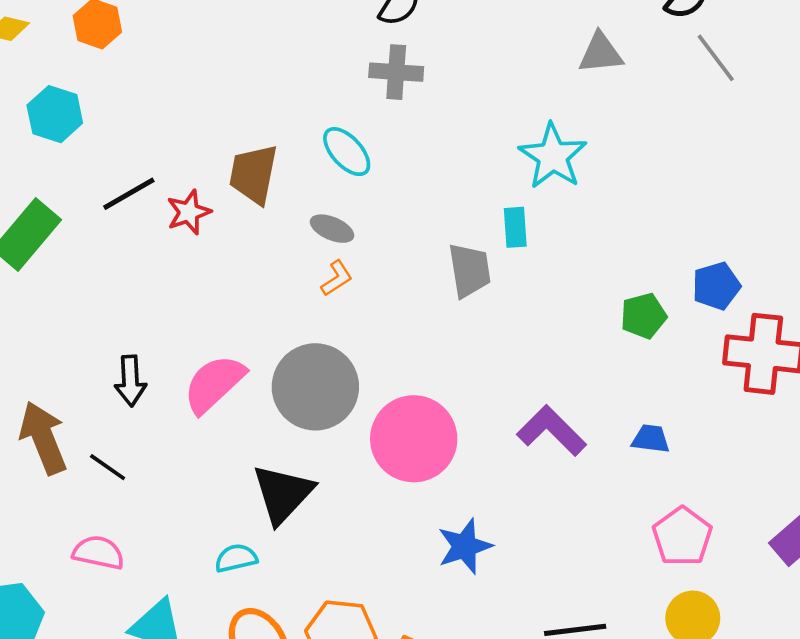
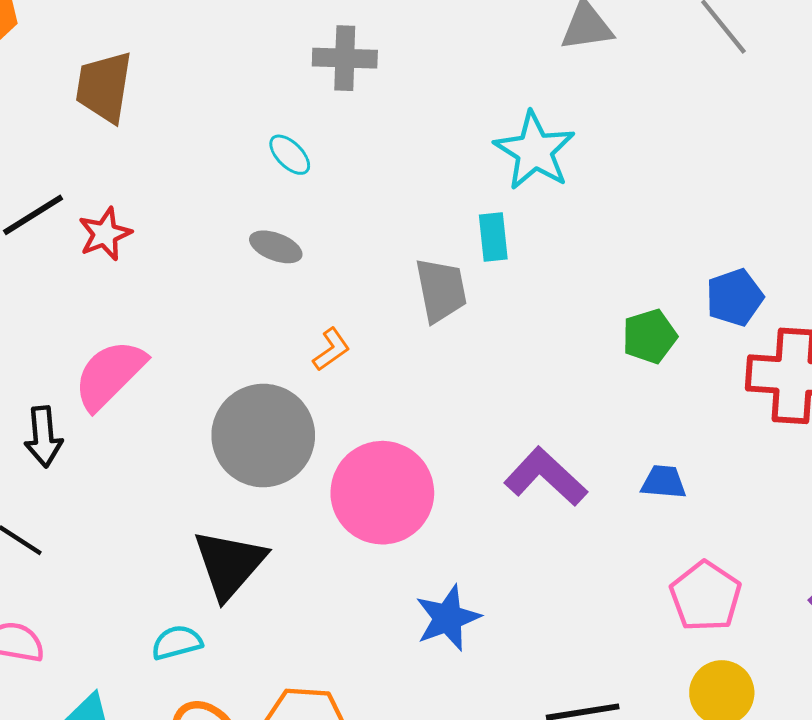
cyan ellipse: (347, 152) -> (290, 155), size x0.7
brown trapezoid: (253, 174) -> (104, 87), moved
orange L-shape: (337, 278) -> (331, 349), moved
pink semicircle: (214, 384) -> (110, 375), moved

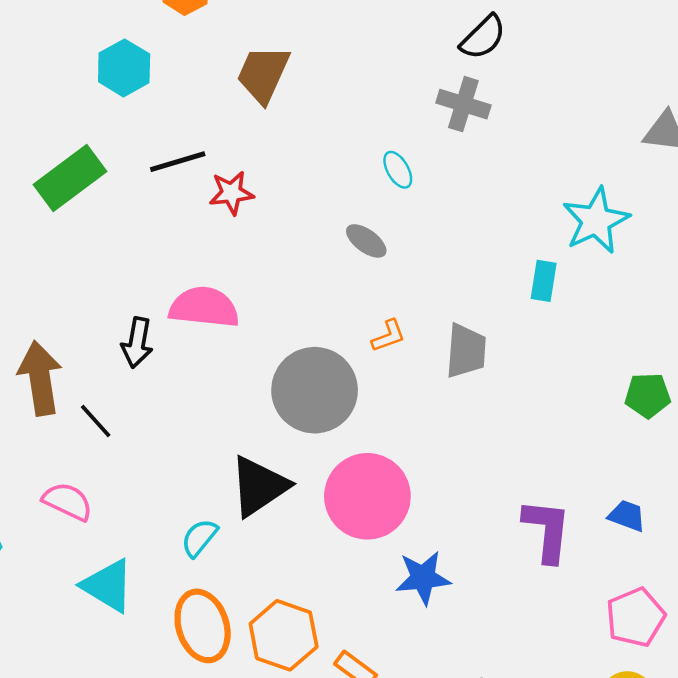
gray trapezoid: (441, 290) -> (466, 351), moved
pink semicircle: (110, 375) -> (204, 307), turned 36
purple L-shape: (546, 477) -> (547, 530), moved, turned 38
pink circle: (382, 493) -> (367, 496), moved
cyan semicircle: (177, 642) -> (199, 538), turned -51

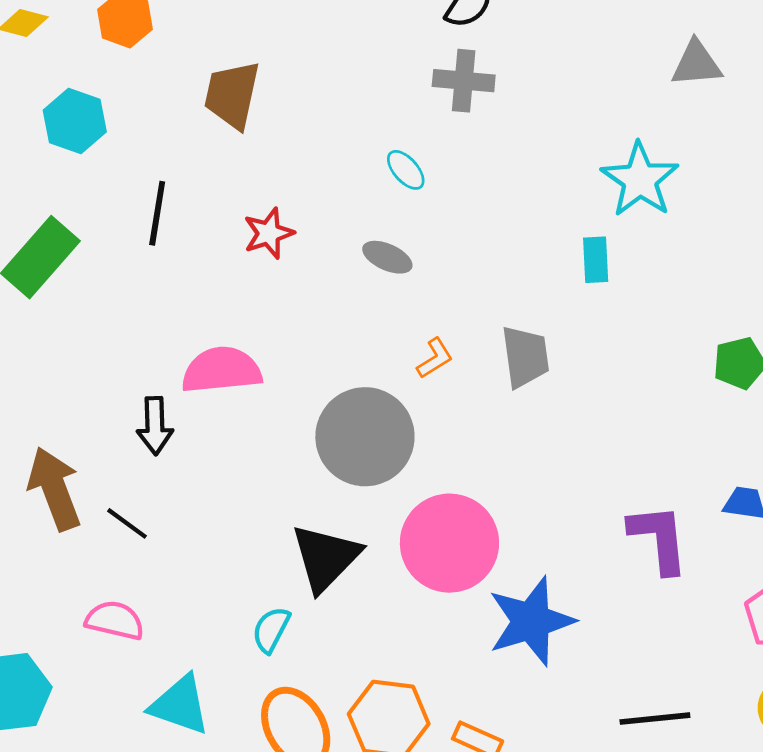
black line: (178, 162) -> (157, 213), turned -52
red star: (231, 193) -> (269, 233), moved
blue star: (423, 578) -> (531, 621), size x1.4

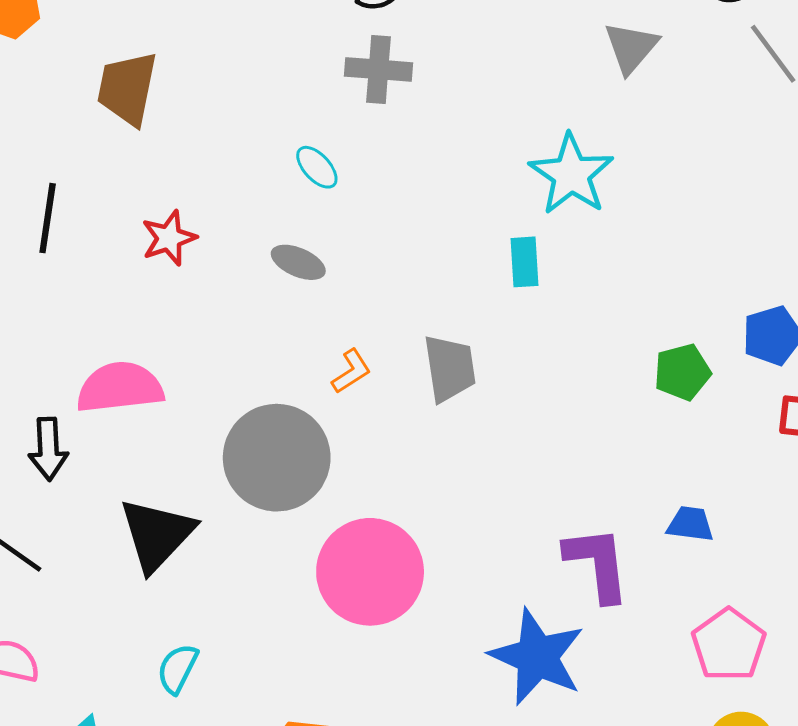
gray triangle: (697, 64) -> (631, 47), turned -44
black triangle: (326, 558) -> (157, 534), moved
blue star: (531, 621) -> (537, 657), moved, turned -30

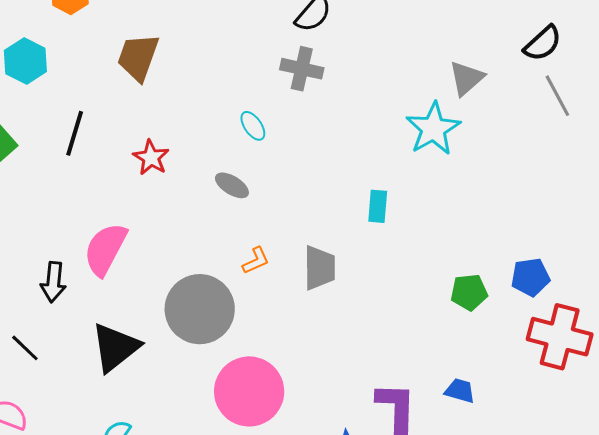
cyan star: (571, 174) -> (433, 129), moved
red star: (169, 238) -> (151, 158), turned -30
pink semicircle: (120, 387) -> (105, 249), turned -64

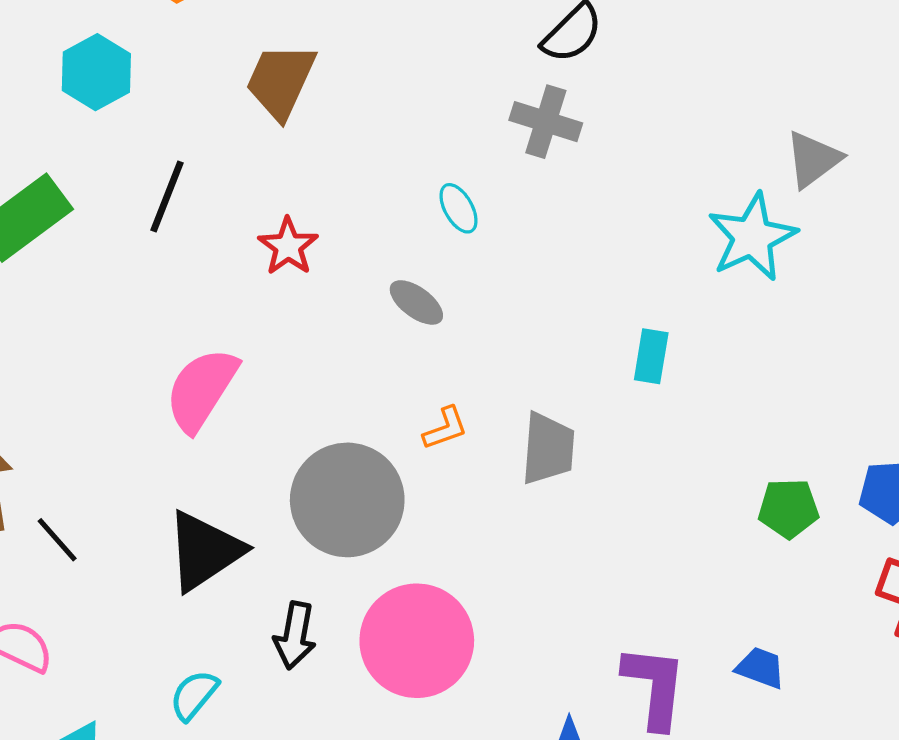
black arrow: (53, 282) -> (295, 636), moved

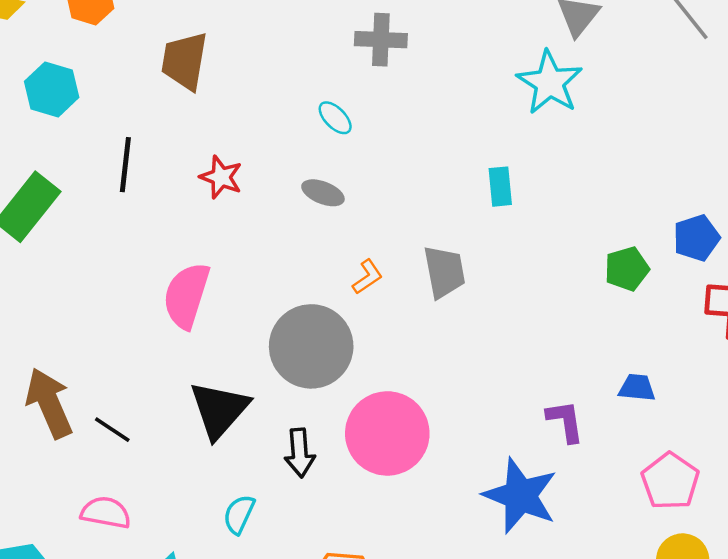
purple L-shape: (655, 687) -> (565, 421), size x0.7

